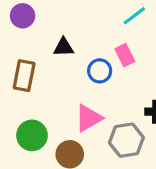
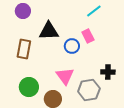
black triangle: (63, 47) -> (49, 31), size x1.5
pink triangle: (89, 118) -> (65, 76), turned -36

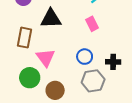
blue circle: (72, 46) -> (85, 57), moved
pink triangle: (65, 76) -> (46, 58), moved

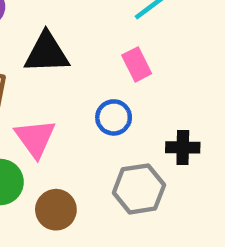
blue circle: (85, 57) -> (114, 117), moved

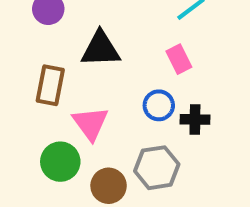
black cross: (183, 147) -> (195, 119), moved
gray hexagon: (139, 189) -> (157, 168), moved

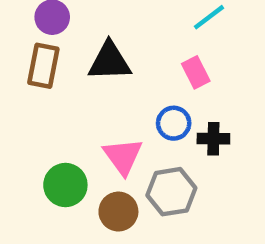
brown rectangle: (50, 85) -> (43, 66), moved
pink triangle: (90, 123) -> (123, 156), moved

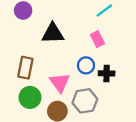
brown rectangle: (43, 66) -> (25, 68), moved

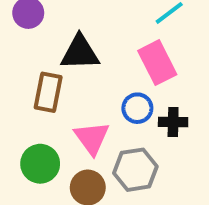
pink rectangle: (97, 39) -> (157, 63), size x1.5
brown rectangle: (25, 68) -> (48, 92), moved

